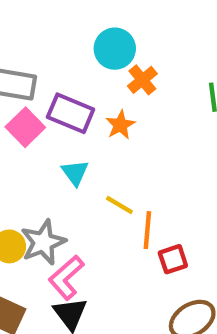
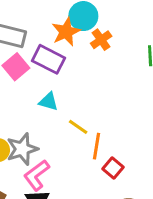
orange star: (120, 125) -> (66, 32), moved, size x1.4
cyan triangle: (75, 173) -> (49, 102), turned -42
red square: (173, 259) -> (113, 168), turned -36

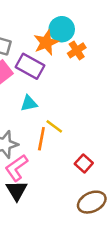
cyan triangle: (49, 102) -> (29, 103), turned -30
orange line: (96, 146) -> (41, 139), moved

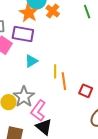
yellow line: (54, 126) -> (55, 71), turned 72
orange line: (41, 139) -> (64, 81), moved

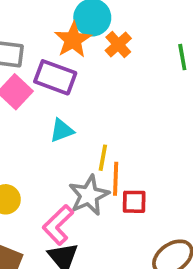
red square: (86, 91) -> (134, 202), moved, turned -32
gray star: (24, 97) -> (89, 195), moved

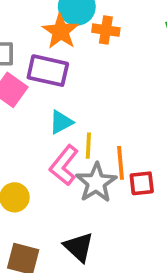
orange cross: (118, 44) -> (106, 30), turned -32
yellow line: (103, 158) -> (88, 146), moved
pink L-shape: (58, 225) -> (64, 165), moved

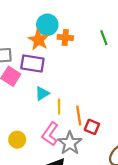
pink L-shape: (64, 165) -> (50, 134), moved
gray star: (96, 183) -> (70, 143), moved
red square: (142, 183) -> (92, 127), turned 32

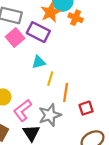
red square: (92, 127) -> (86, 108), moved, turned 32
pink L-shape: (50, 134) -> (22, 110), moved

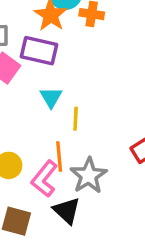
cyan triangle: (39, 62) -> (51, 97), turned -32
orange line: (66, 92) -> (59, 156), moved

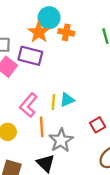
cyan triangle: (51, 97) -> (67, 100), moved, turned 35
pink L-shape: (44, 179) -> (28, 105), moved

